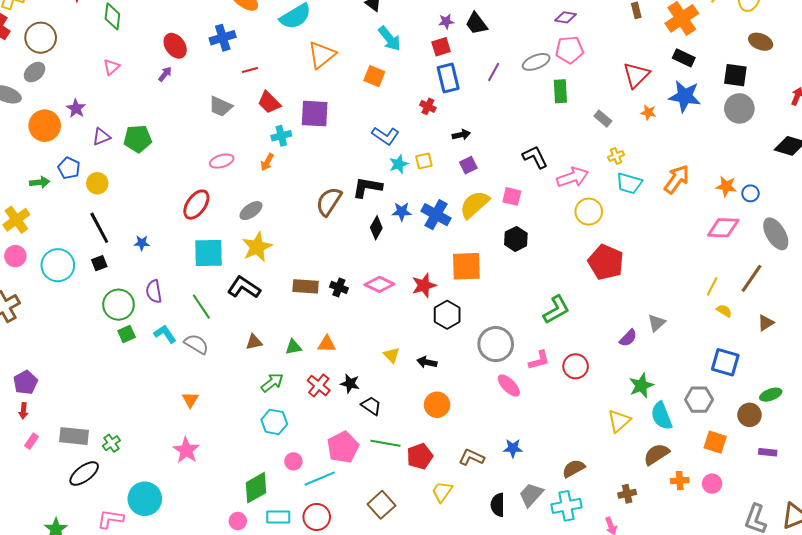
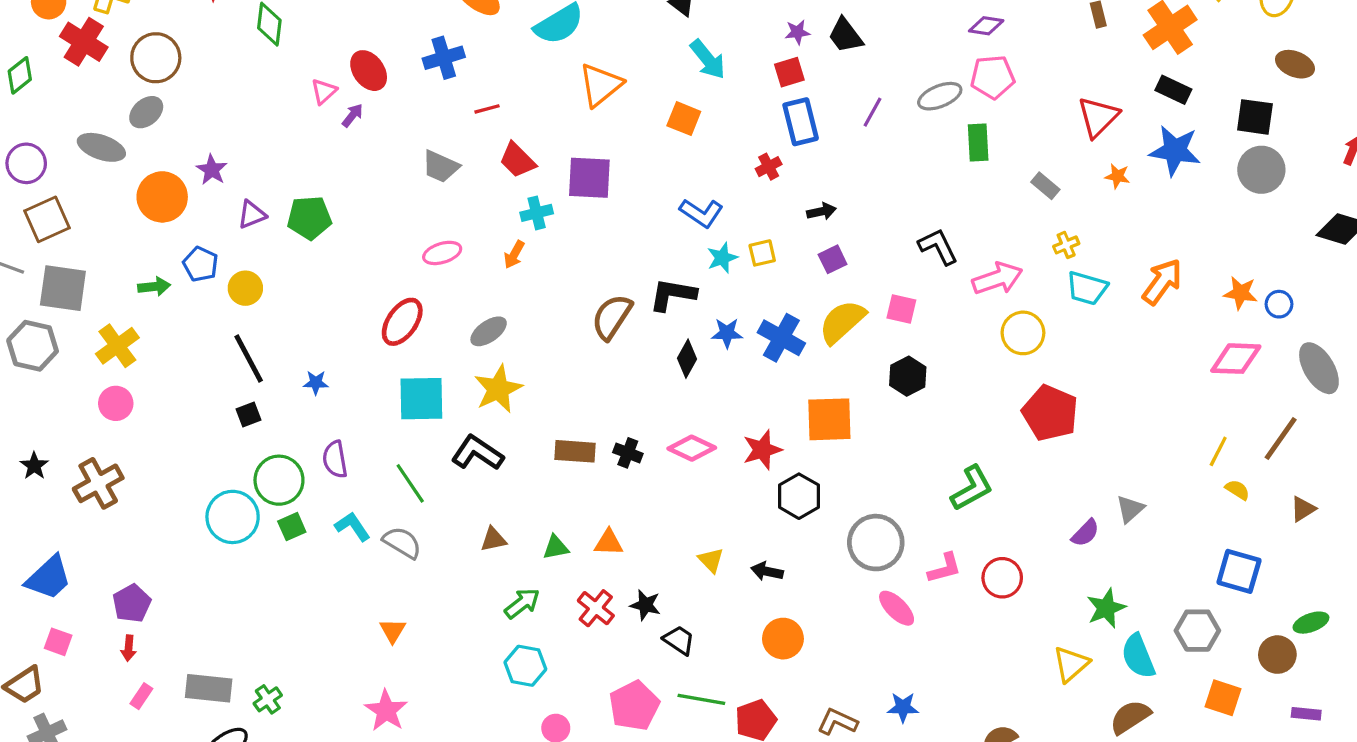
pink triangle: (111, 67) -> (324, 91), moved
red cross: (428, 106) -> (769, 167), turned 35
cyan circle: (58, 265) -> (233, 517), moved

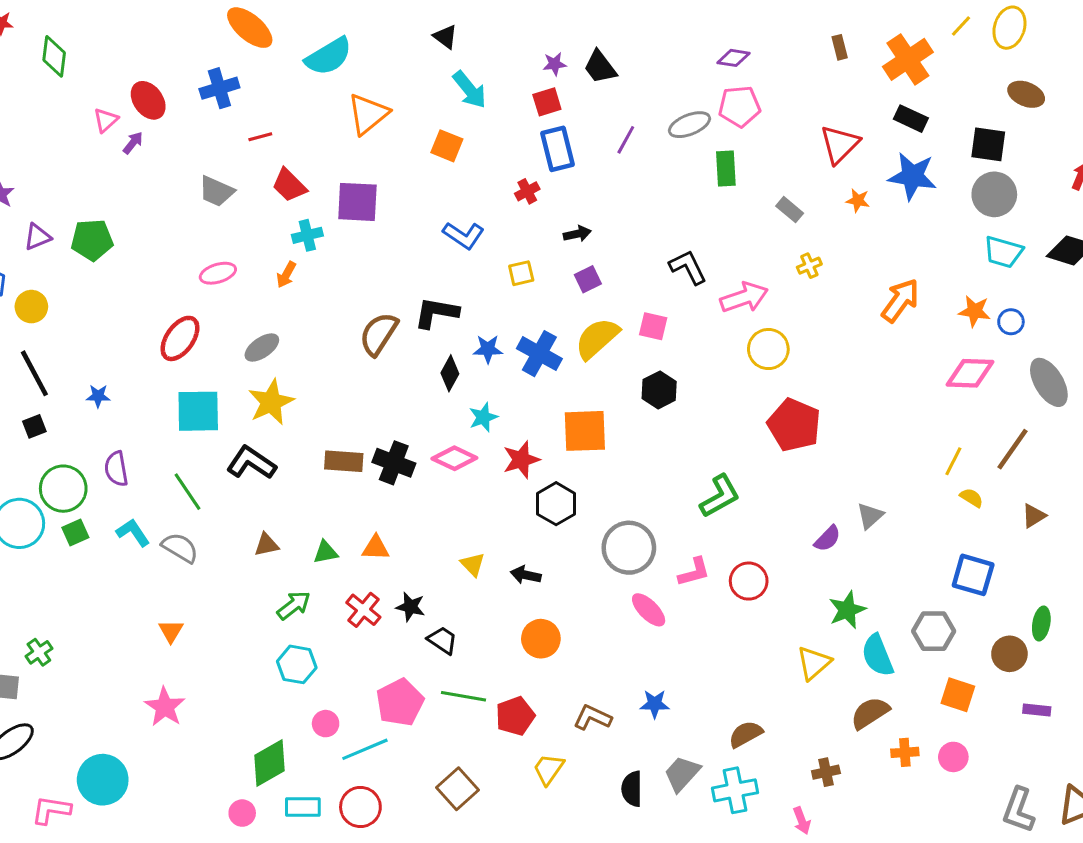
cyan star: (722, 258) -> (483, 417), moved
cyan trapezoid: (1087, 288) -> (1003, 252), moved
black cross: (628, 453) -> (394, 463), size x1.5
green ellipse: (1311, 623) -> (1041, 623), turned -60
green cross: (268, 699) -> (39, 652), moved

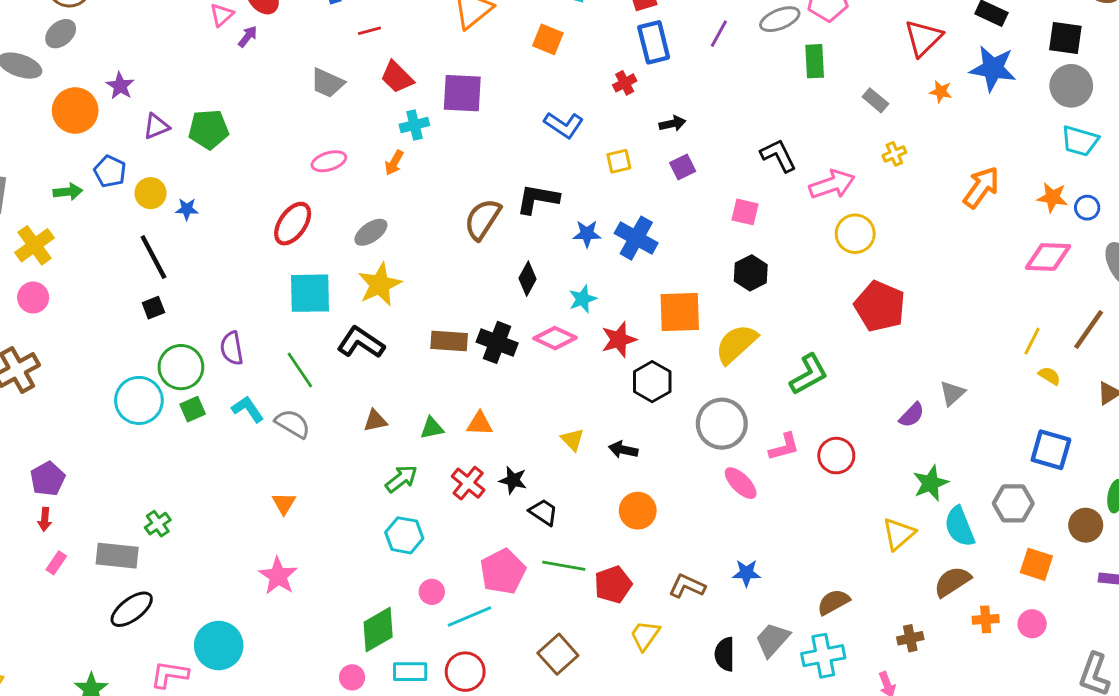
yellow semicircle: (597, 338) -> (736, 344), moved
black diamond: (450, 373) -> (528, 279), moved
blue star: (98, 396) -> (187, 209), moved

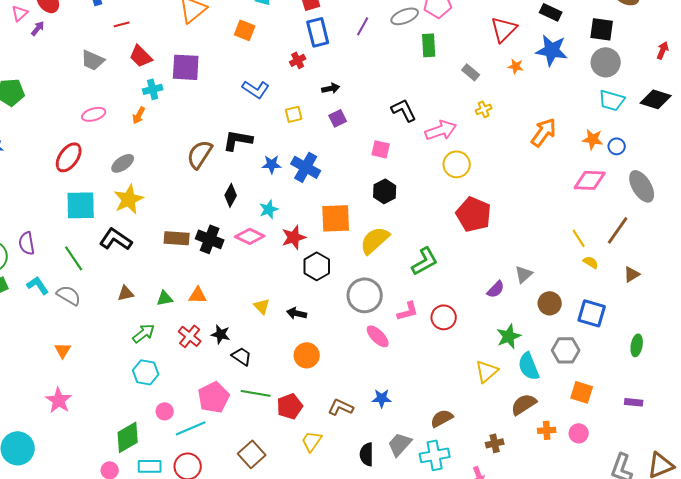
yellow line: (1032, 341) -> (579, 238), turned -60
brown circle: (1086, 525) -> (550, 303), moved

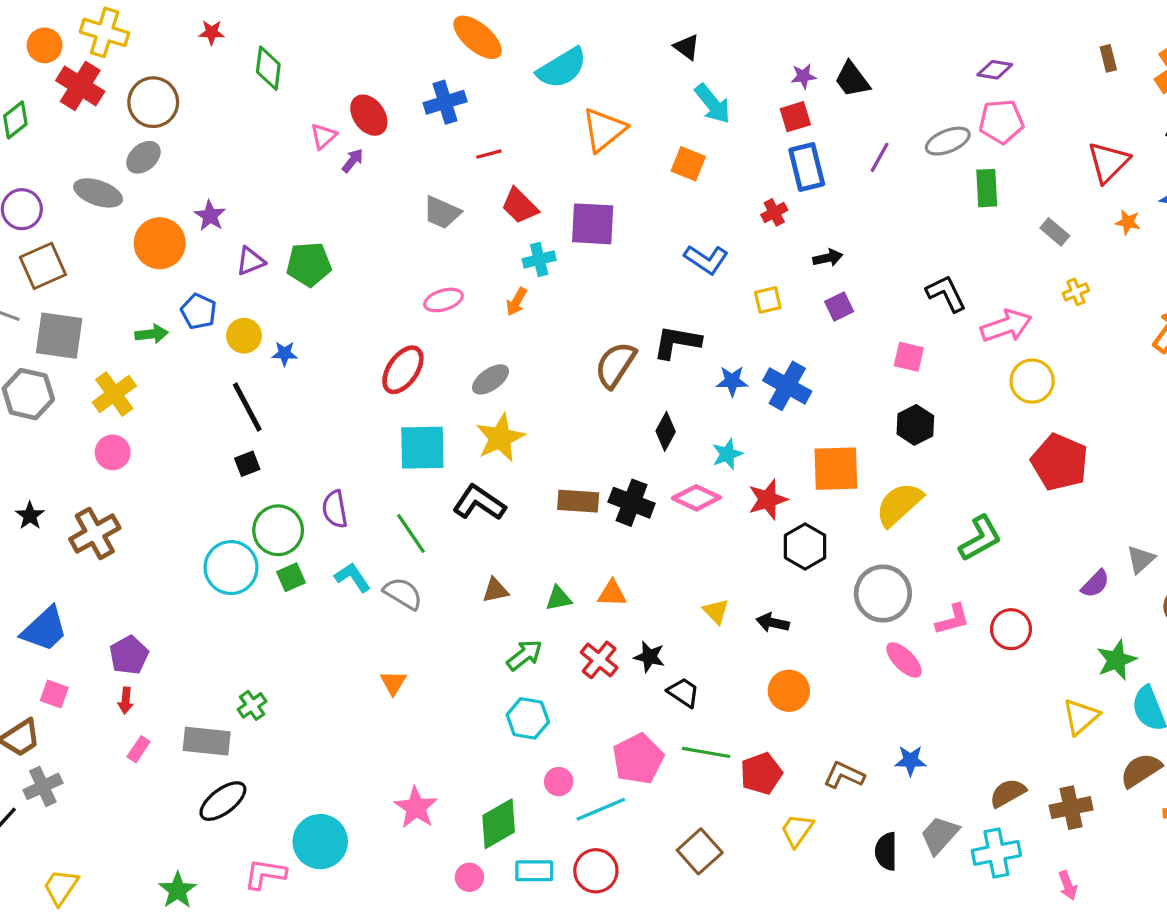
pink star: (59, 400) -> (416, 808), moved
brown cross: (495, 443) -> (1071, 808), moved, size x1.4

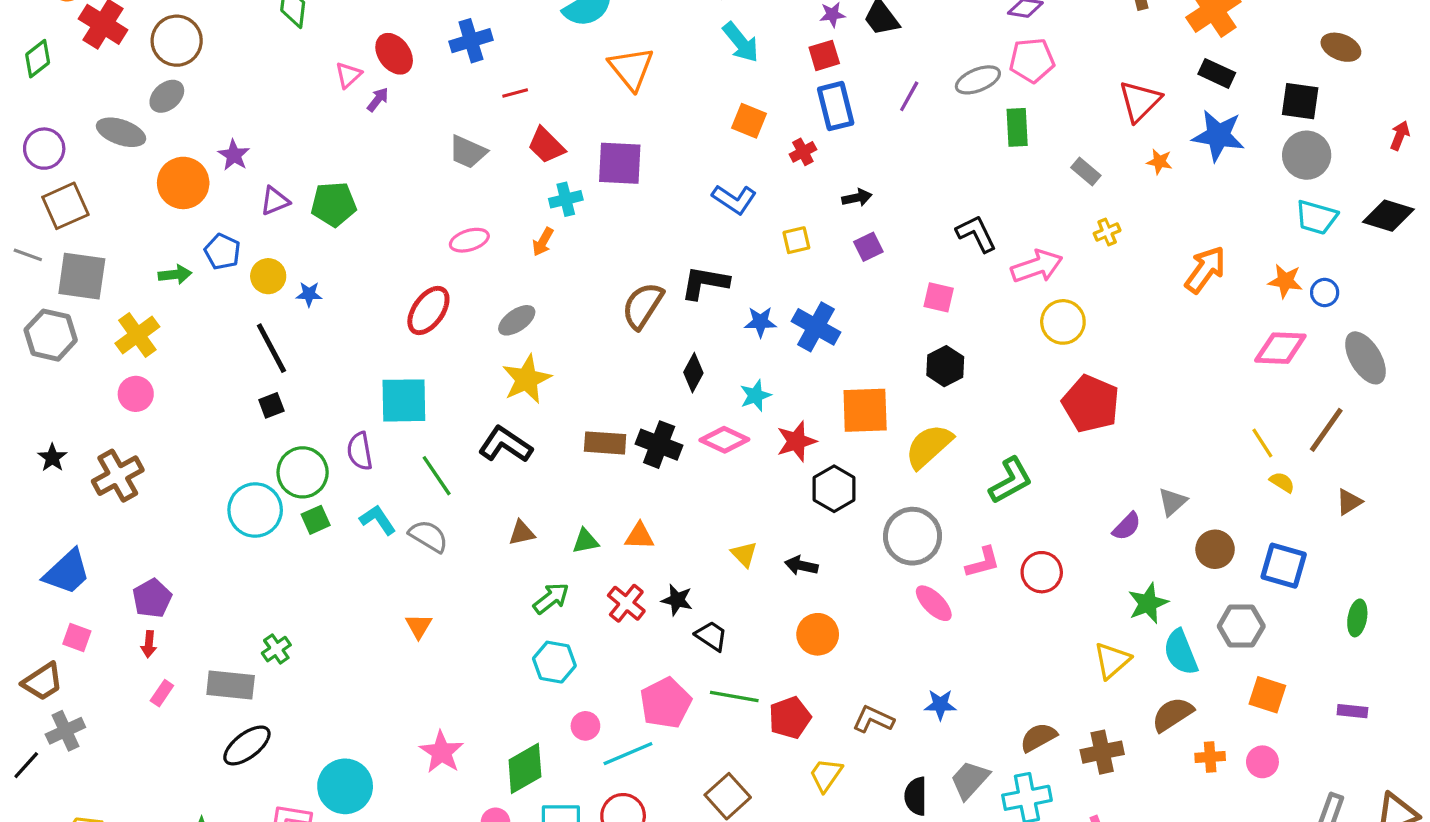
orange triangle: (604, 130) -> (631, 68), turned -30
orange square: (688, 164) -> (749, 121), moved
cyan square: (422, 448) -> (404, 400), moved

